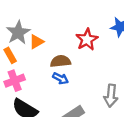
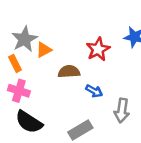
blue arrow: (60, 78) -> (94, 91), moved
pink cross: (15, 81) -> (19, 91), turned 36

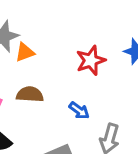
brown semicircle: (69, 72) -> (30, 94), moved

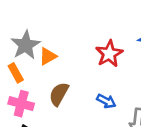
brown semicircle: (30, 94) -> (59, 94), turned -55

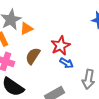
red star: (109, 54) -> (60, 46), moved

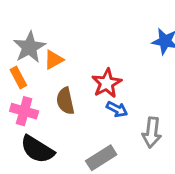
brown semicircle: (33, 56) -> (65, 101), turned -42

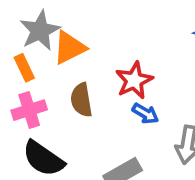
orange triangle: (54, 60) -> (69, 48), size x1.4
pink cross: (24, 111) -> (29, 110), turned -36

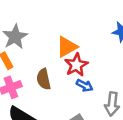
orange triangle: (69, 48) -> (67, 47), moved

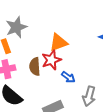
red star: (76, 65) -> (51, 60), moved

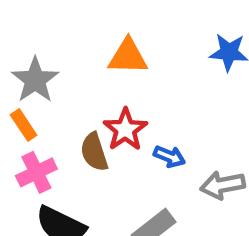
orange triangle: (58, 42) -> (128, 57), moved, turned 36
gray arrow: (89, 96) -> (223, 185), turned 78

